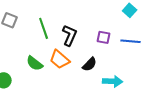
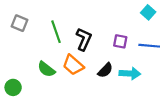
cyan arrow: (113, 81) -> (130, 74), moved

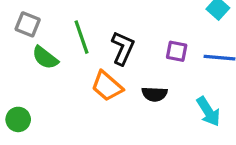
green semicircle: (46, 69) -> (45, 58), moved
black semicircle: (105, 70) -> (154, 94), turned 49
cyan arrow: (130, 74) -> (208, 112), moved, turned 54

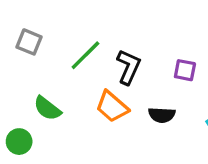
green line: (82, 37) -> (85, 55), turned 64
green semicircle: (45, 58) -> (47, 108), moved

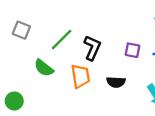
orange trapezoid: (112, 107) -> (80, 76), turned -140
green semicircle: (47, 108) -> (44, 68), moved

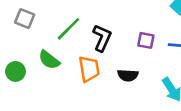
green circle: (14, 101) -> (16, 71), moved

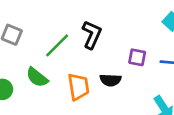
black L-shape: (102, 38) -> (92, 35), moved
black semicircle: (128, 75) -> (110, 80), moved

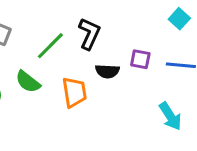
black semicircle: (110, 80) -> (107, 71), moved

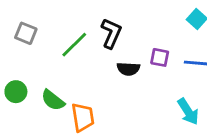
green semicircle: (28, 82) -> (53, 100), moved
orange trapezoid: (74, 92) -> (83, 117), moved

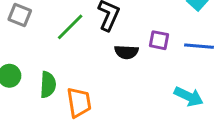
green semicircle: (53, 100) -> (48, 85), turned -125
cyan arrow: (188, 112) -> (189, 96), turned -32

